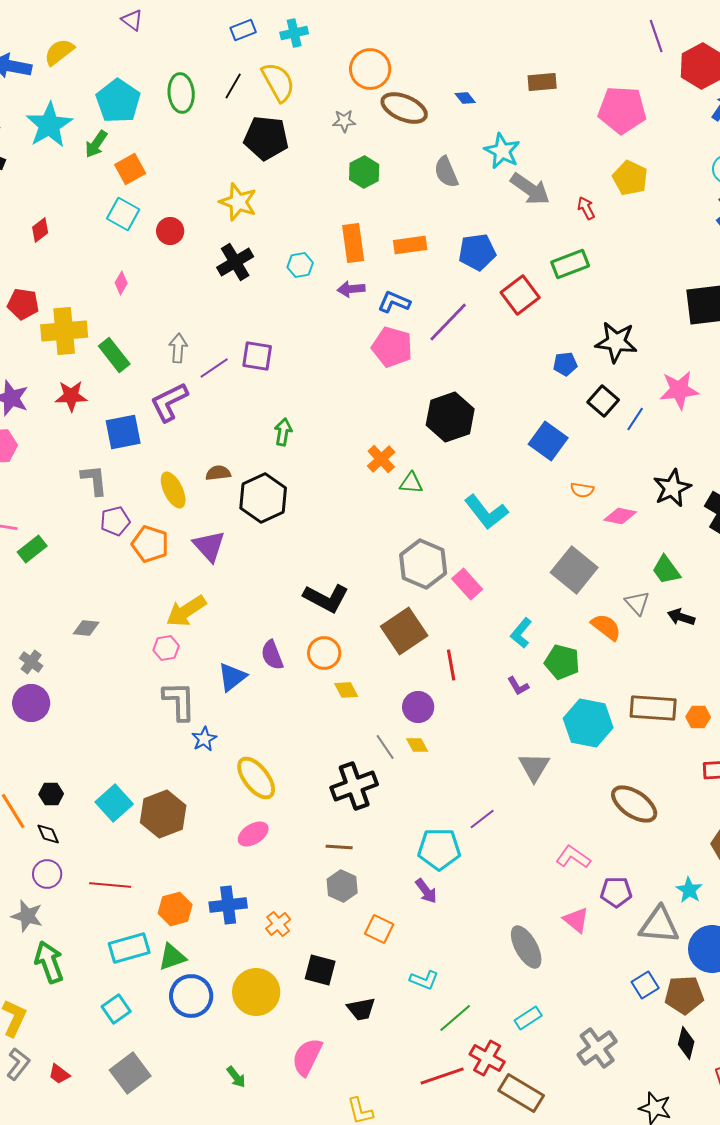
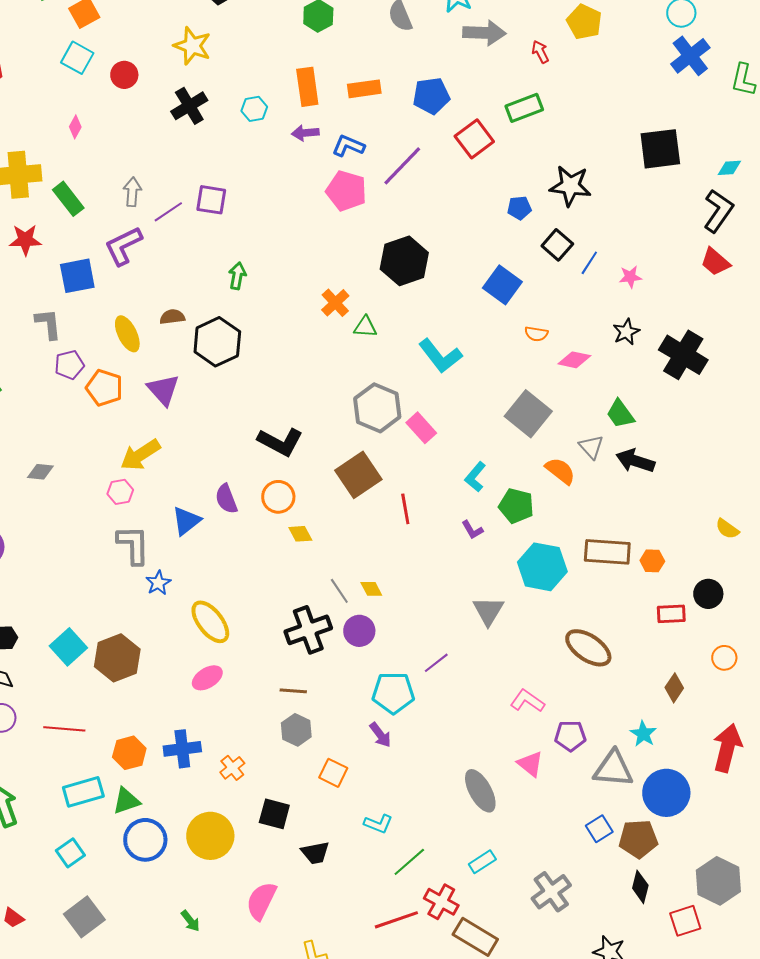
gray arrow: (530, 189) -> (484, 33), turned -33
pink star: (679, 390) -> (630, 277), moved, size x0.6
black star: (672, 488) -> (626, 332), size x0.7
black arrow: (681, 617) -> (635, 461), size x1.4
purple circle: (418, 707) -> (359, 631), moved

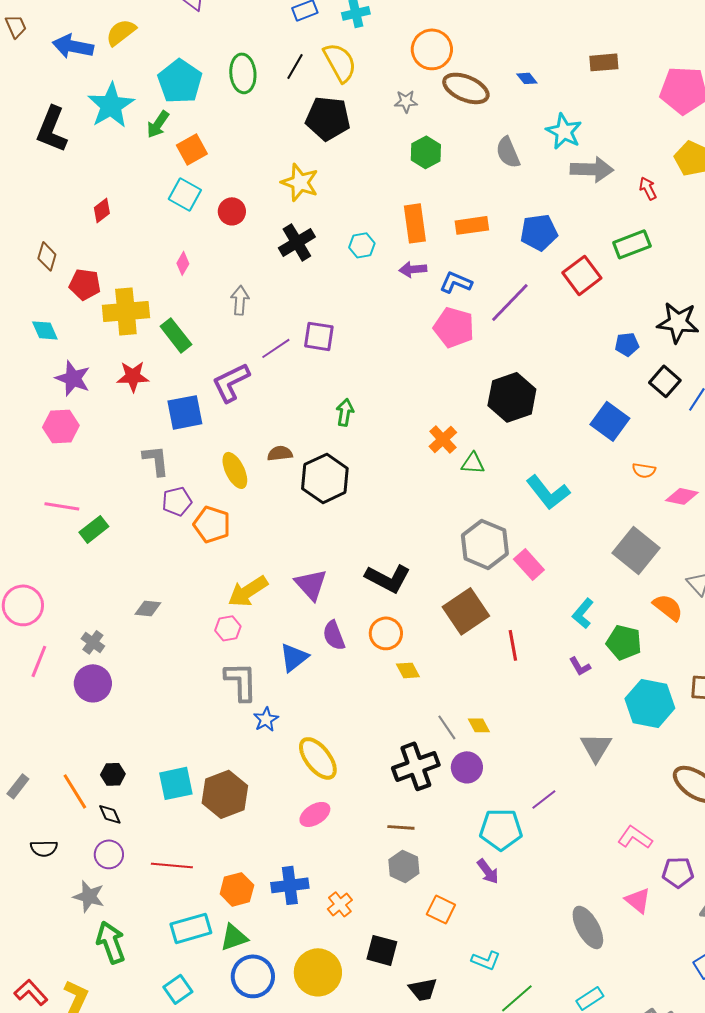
gray arrow: (132, 192) -> (240, 300), moved
purple triangle: (163, 390) -> (311, 584), moved
cyan square: (68, 647) -> (176, 783), turned 30

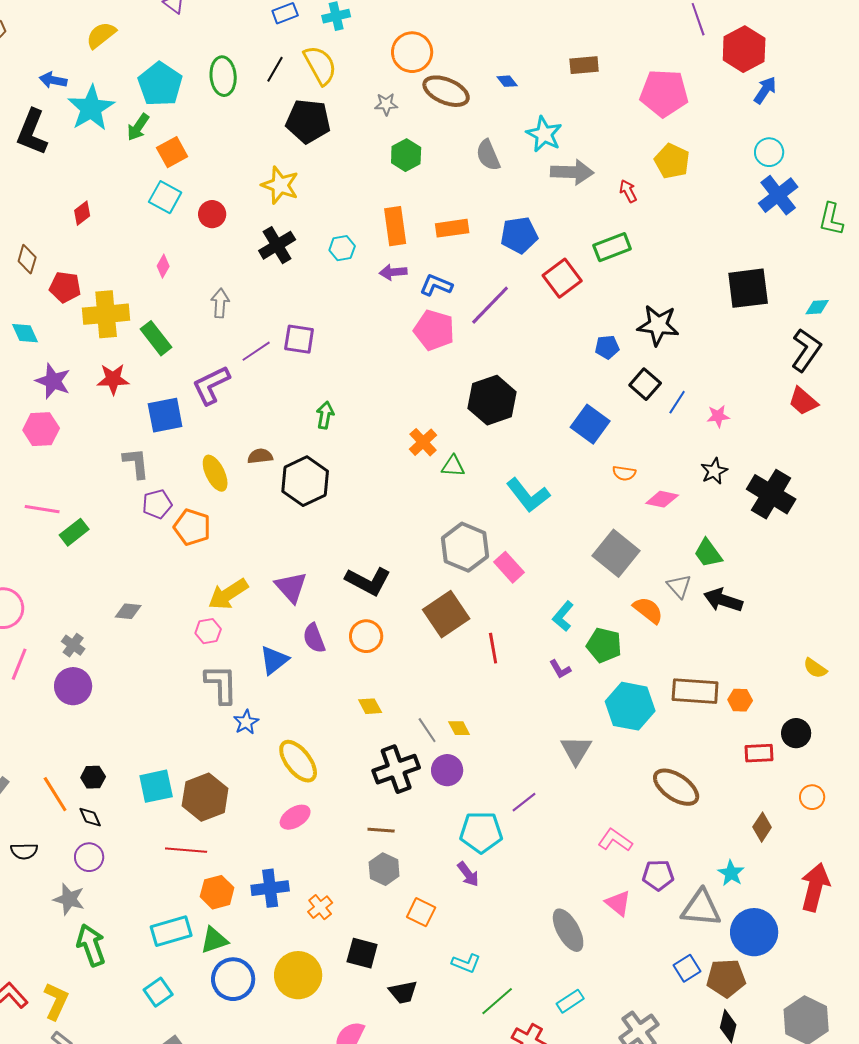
blue arrow: (73, 46) -> (53, 80), moved, size x0.7
yellow diamond: (408, 670) -> (370, 706), moved
red line: (172, 865) -> (186, 850), moved

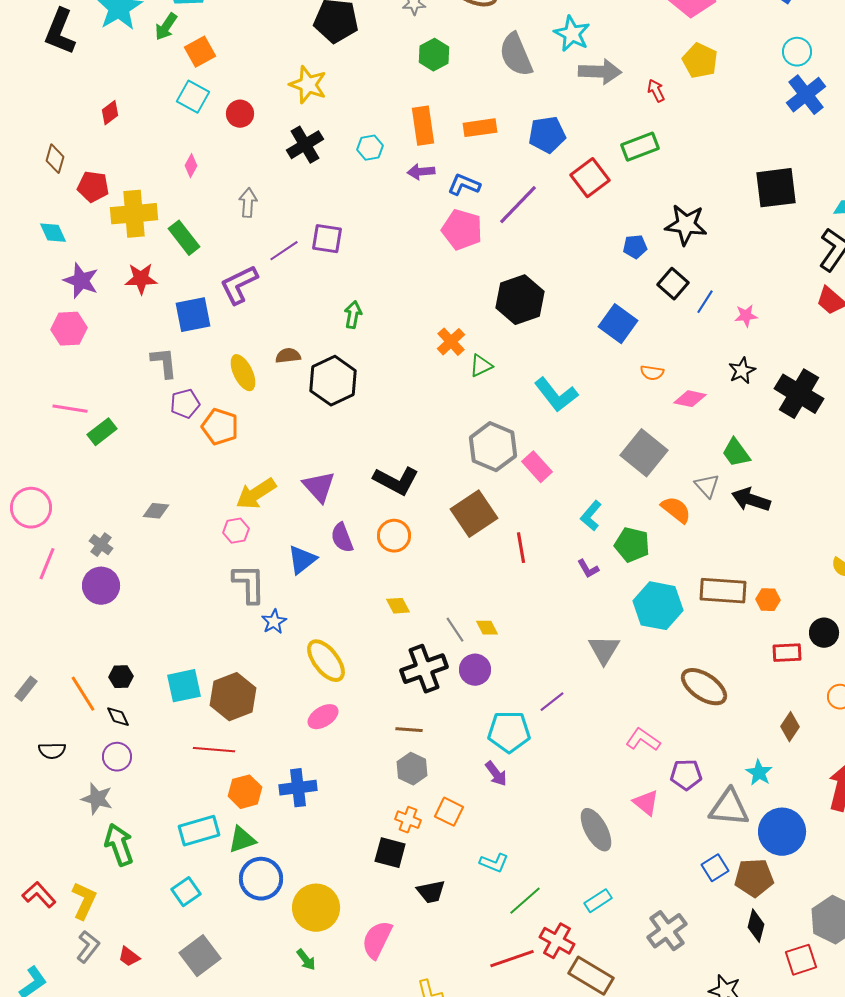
gray semicircle: (488, 155) -> (516, 55), size x1.4
green triangle: (453, 466) -> (481, 366), turned -30
orange cross: (320, 907) -> (408, 820), moved, turned -30
yellow circle: (298, 975) -> (316, 908), moved

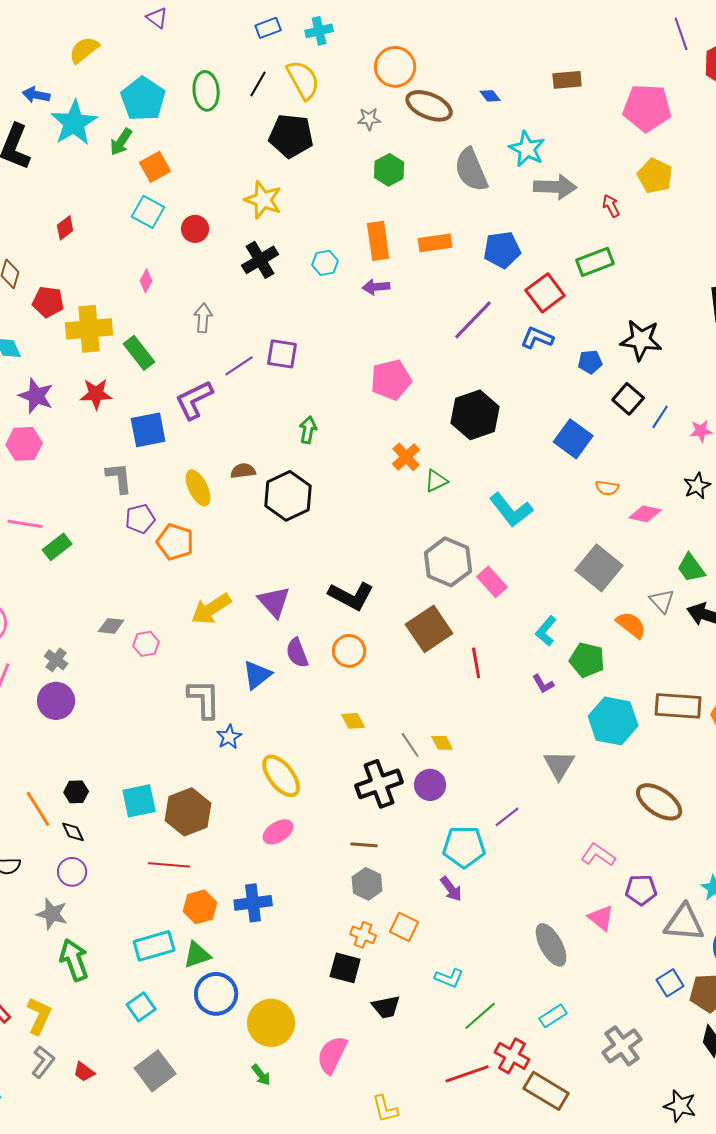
blue L-shape: (464, 185) -> (537, 338), moved
pink pentagon: (462, 230) -> (391, 380), moved, turned -30
pink hexagon: (236, 531) -> (146, 644), moved

